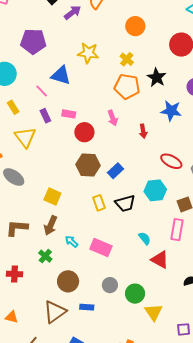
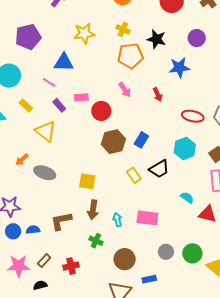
cyan arrow: (71, 241) -> (117, 220), turned 48

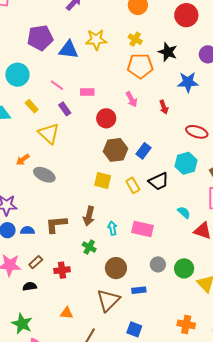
blue triangle: (64, 62) -> (69, 50), moved
pink rectangle: (81, 97) -> (87, 92), moved
yellow square: (87, 181) -> (103, 180), moved

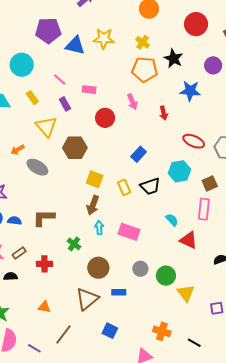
brown hexagon: (115, 150) -> (75, 148), moved
brown arrow: (89, 216) -> (93, 205), moved

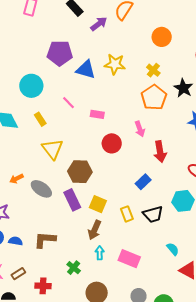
orange pentagon: (145, 70) -> (154, 97), turned 30
purple rectangle: (65, 104) -> (72, 200), moved, size x1.5
red arrow: (164, 113) -> (160, 152), moved, size x1.5
orange arrow: (18, 150) -> (16, 179), moved

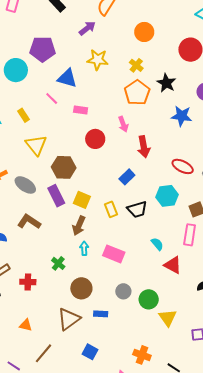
purple arrow: (99, 24) -> (87, 28), moved
blue triangle: (86, 70) -> (67, 78), moved
cyan circle: (31, 86) -> (16, 70), moved
brown L-shape: (45, 240) -> (29, 222), moved, turned 30

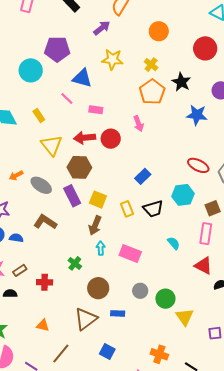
red arrow: (144, 147) -> (85, 138), moved, turned 95
red triangle: (173, 265) -> (203, 266), moved

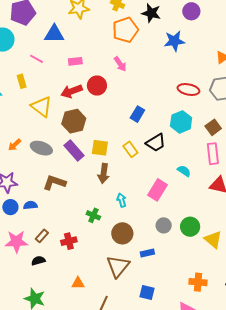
orange pentagon: (152, 92) -> (125, 30), turned 30
pink line: (67, 99) -> (37, 59), moved
yellow rectangle: (39, 116) -> (22, 81), turned 32
cyan arrow: (101, 248) -> (122, 200), moved
pink rectangle: (130, 253) -> (157, 190), moved, turned -65

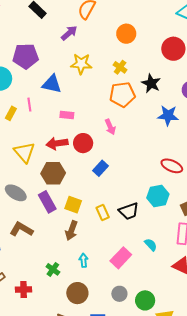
pink line: (37, 59) -> (29, 105), turned 40
yellow rectangle: (22, 81) -> (11, 113), moved, turned 32
blue rectangle: (137, 114) -> (101, 168), moved

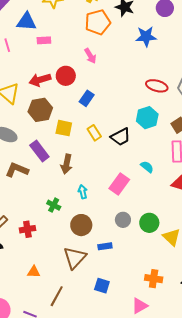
pink rectangle: (67, 115) -> (44, 40), moved
purple rectangle: (47, 202) -> (39, 151), moved
yellow square: (73, 205) -> (64, 128), moved
yellow rectangle: (103, 213) -> (94, 133), moved

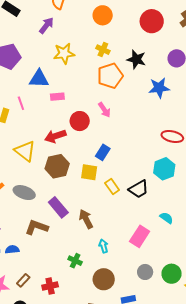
red circle: (66, 76) -> (80, 121), moved
yellow square: (64, 128) -> (89, 172), moved
brown arrow: (67, 164) -> (86, 219), turned 144

